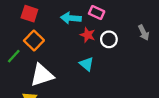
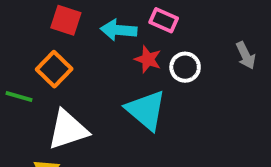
red square: (29, 14) -> (66, 20), moved
green line: (14, 56) -> (19, 96), turned 64
cyan triangle: (87, 64) -> (146, 110), size x1.6

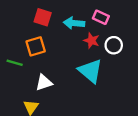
orange square: (54, 69) -> (36, 46), turned 30
white triangle: (68, 130) -> (44, 83), size x0.7

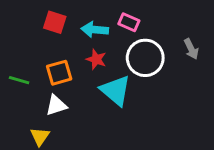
red star: (92, 41) -> (96, 59), moved
white circle: (114, 45) -> (145, 58), size x1.6
orange square: (36, 46) -> (59, 73), moved

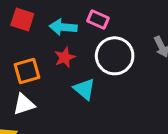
red star: (96, 59) -> (65, 57), turned 30
cyan triangle: (116, 90) -> (84, 89), size x0.7

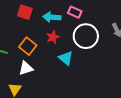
orange square: (27, 71) -> (28, 46), turned -36

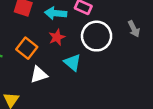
white triangle: (26, 68) -> (39, 75), moved

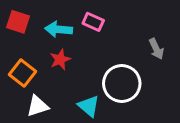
white circle: (97, 36) -> (122, 83), moved
cyan triangle: (72, 63) -> (89, 106), moved

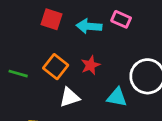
red star: (60, 59) -> (90, 65), moved
cyan triangle: (89, 106) -> (117, 97), turned -30

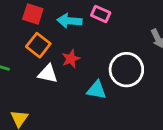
orange square: (56, 67) -> (38, 45), moved
white triangle: (70, 97) -> (48, 74), moved, turned 30

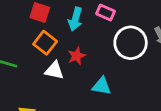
cyan arrow: (69, 21) -> (75, 19), turned -80
white circle: (126, 70) -> (131, 43), moved

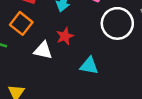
orange square: (45, 43) -> (21, 23), moved

